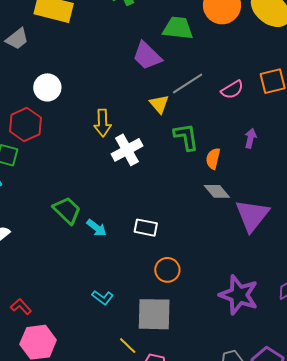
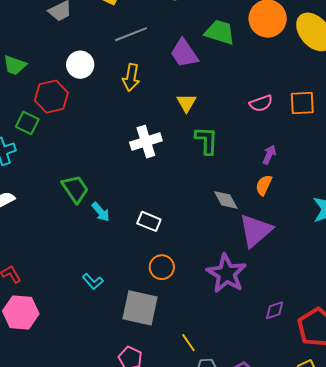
gray line: (188, 83) -> (131, 34), moved
yellow arrow: (103, 123) -> (131, 77), moved
orange semicircle: (213, 159) -> (264, 185), moved
purple star: (239, 295) -> (226, 274), moved
yellow line: (128, 346) -> (188, 343), moved

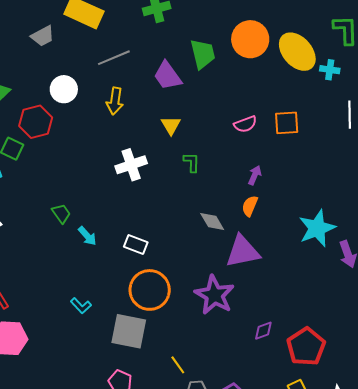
green trapezoid: (220, 32) -> (203, 54), turned 60
green L-shape: (206, 140) -> (192, 162), size x0.7
green trapezoid: (75, 189) -> (61, 214), size x0.7
purple triangle: (256, 231) -> (243, 251), turned 30
orange circle: (162, 267) -> (150, 290), size x1.6

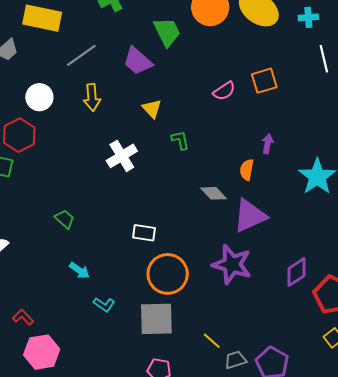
cyan cross: (330, 70) -> (308, 17), moved
purple arrow: (255, 175) -> (267, 144), moved
cyan arrow: (87, 236) -> (79, 270), moved
purple diamond: (263, 331) -> (296, 272), moved, size x1.4

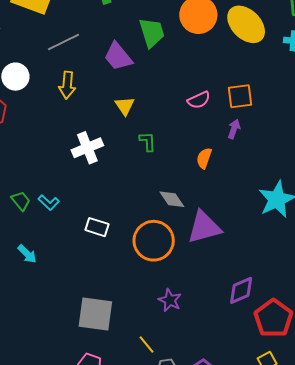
purple arrow: (267, 144) -> (234, 129), moved
orange semicircle: (247, 170) -> (204, 158), moved
purple star: (232, 264) -> (170, 300), moved, size x0.6
orange circle: (168, 274) -> (154, 241), moved
cyan L-shape: (104, 305) -> (49, 203), moved

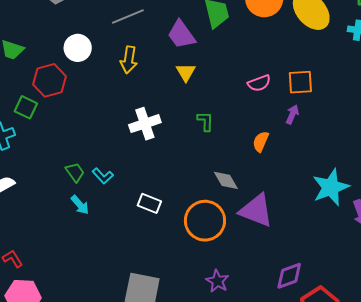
yellow triangle: (125, 106) -> (186, 72), moved
purple triangle: (204, 227) -> (256, 210), turned 33
cyan arrow: (27, 254) -> (80, 205), moved

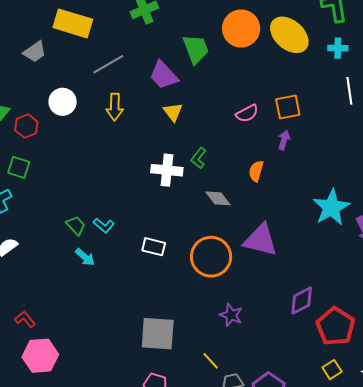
red hexagon: (49, 80) -> (26, 126), moved, size x0.7
green L-shape: (205, 121) -> (199, 158), turned -135
white cross: (145, 124) -> (167, 170), moved, turned 32
gray diamond: (226, 180) -> (218, 198), moved

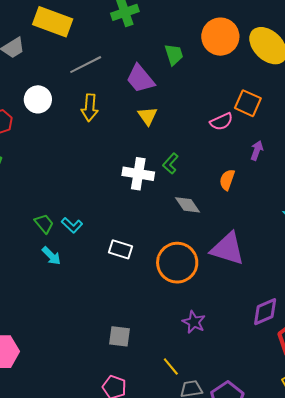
green trapezoid: (196, 49) -> (174, 55), size x0.7
orange square: (288, 107) -> (248, 103), moved, turned 32
gray square: (158, 334) -> (120, 336), size x0.6

